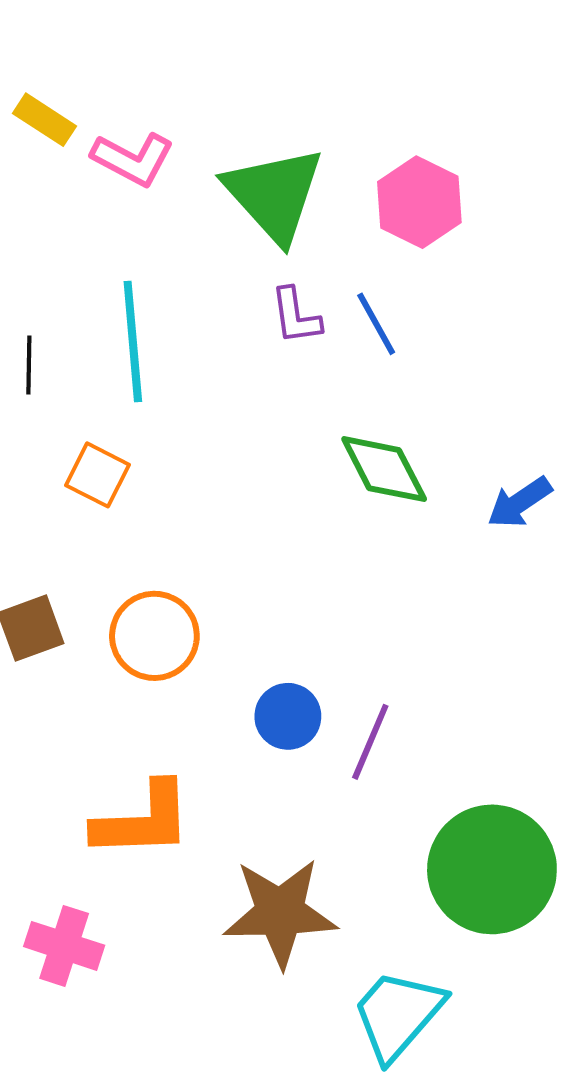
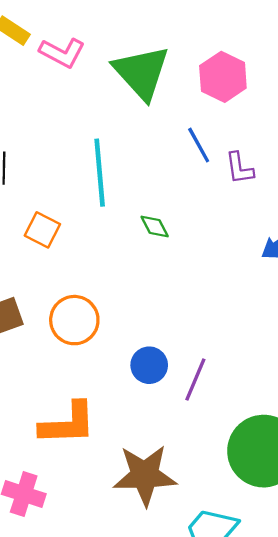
purple L-shape: (296, 316) -> (239, 168), moved
cyan line: (133, 341) -> (100, 173), moved
green diamond: (384, 469) -> (155, 227), moved, size x0.6

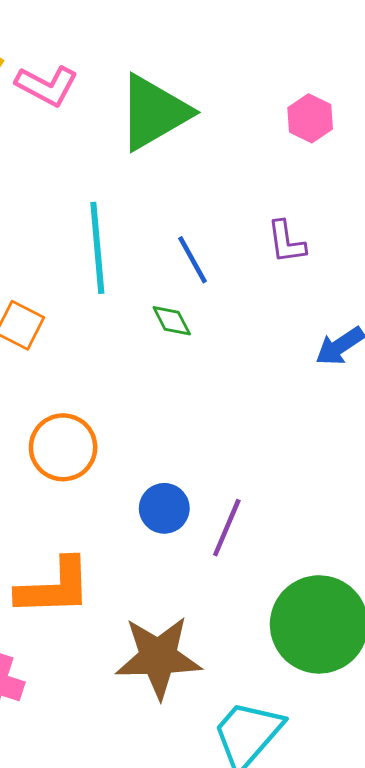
green triangle: (141, 72) -> (154, 112), turned 42
pink hexagon: (223, 77) -> (310, 118), moved, size x0.7
blue line: (199, 145) -> (193, 260), moved

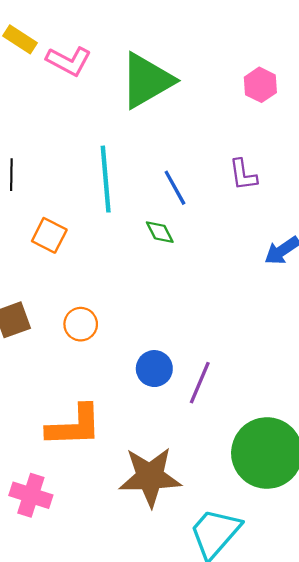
orange circle: (63, 447) -> (81, 324), size x0.7

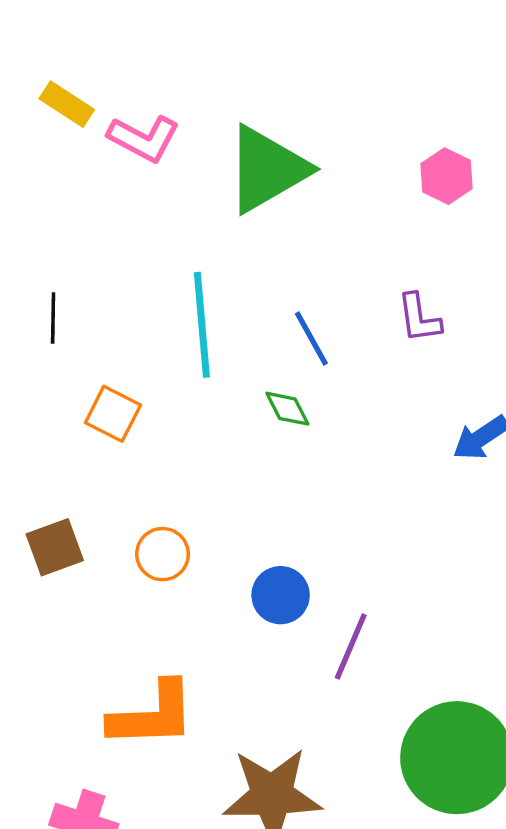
blue circle: (154, 369) -> (281, 595), moved

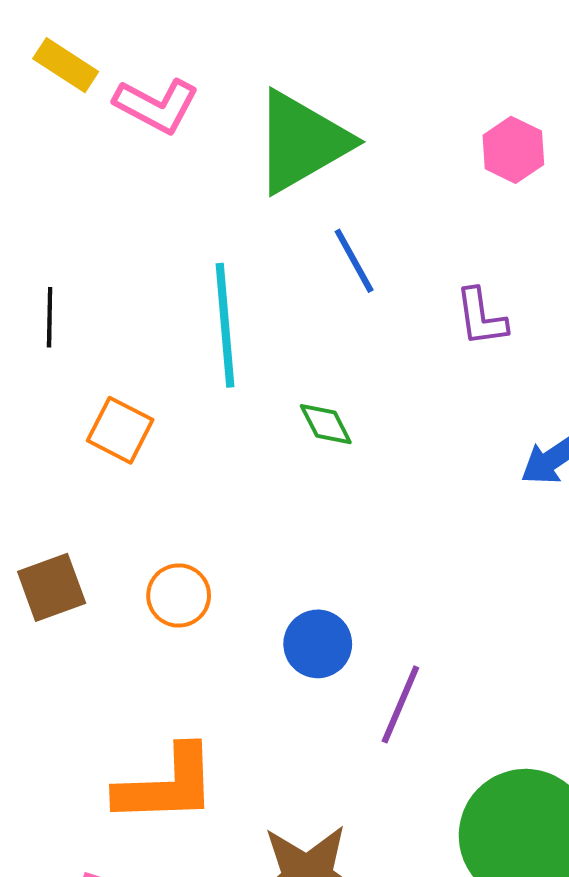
blue line: (311, 339) -> (354, 261), moved

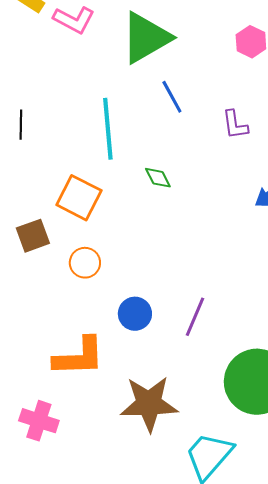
orange square: (120, 430) -> (79, 198), moved, size x1.4
brown square: (52, 587) -> (33, 236), moved
blue circle: (318, 644) -> (135, 314), moved

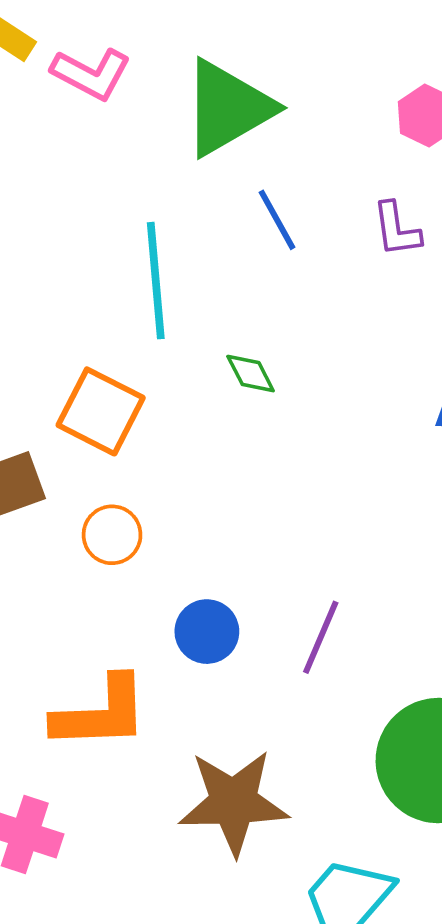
purple L-shape: (235, 125) -> (397, 229), moved

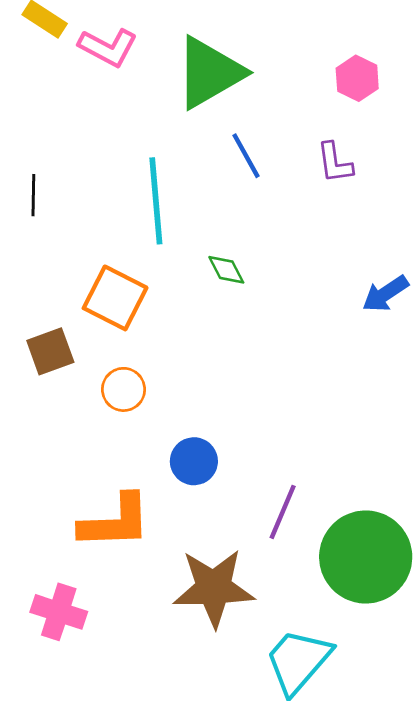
purple line: (321, 637) -> (283, 512), moved

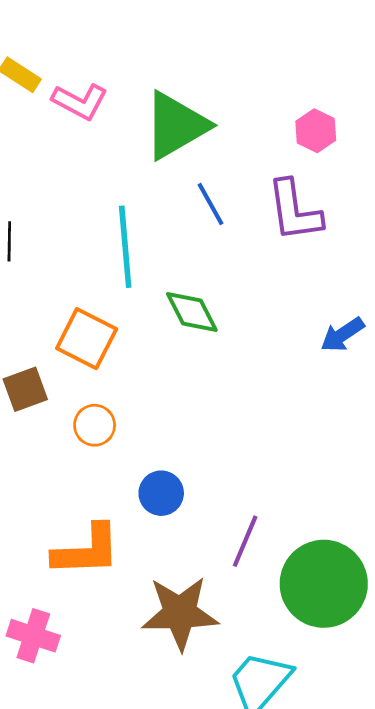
purple L-shape: (335, 163) -> (294, 211), size x1.6
green diamond: (226, 270) -> (192, 312), size x1.5

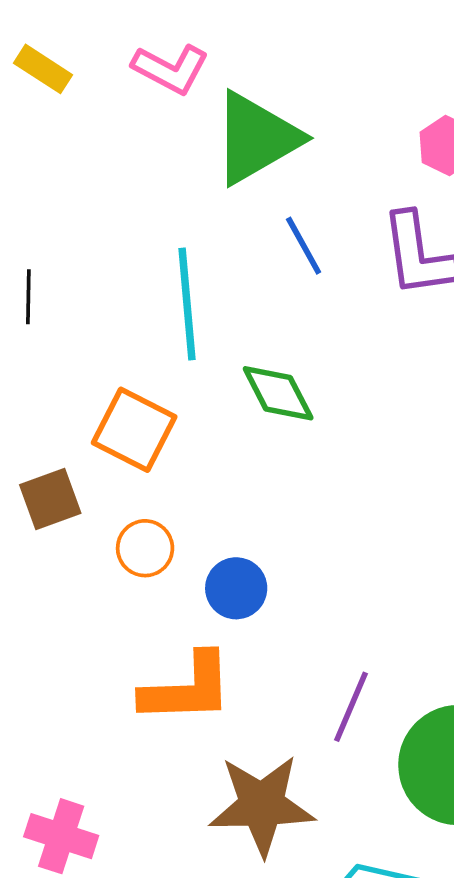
pink L-shape: (80, 101) -> (171, 69), moved
blue circle: (161, 493) -> (236, 588), moved
orange L-shape: (87, 550) -> (187, 689), moved

